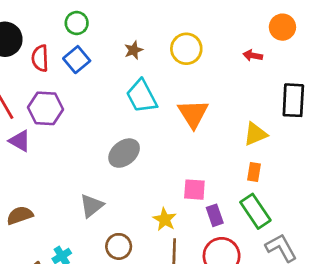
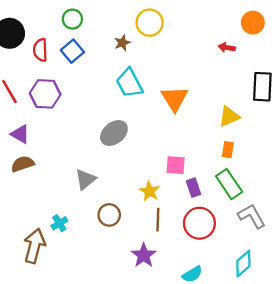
yellow circle: (186, 49) -> (150, 23), moved
purple triangle: (20, 141) -> (20, 134), moved
brown semicircle: (20, 215) -> (23, 164), moved

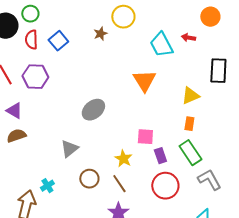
green circle: (72, 19) -> (30, 14), moved
cyan trapezoid: (129, 83) -> (161, 45), moved
brown line: (158, 220) -> (119, 184), moved, turned -36

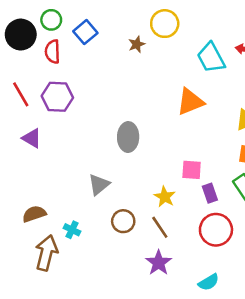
blue square: (58, 41) -> (85, 32), moved
orange triangle: (144, 81) -> (190, 102), turned 40
gray ellipse: (93, 110) -> (128, 137), turned -50
brown semicircle: (16, 136) -> (34, 214), moved
cyan cross: (47, 186) -> (72, 230), turned -32

